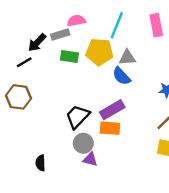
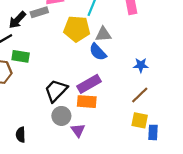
green rectangle: (69, 56) -> (21, 56), moved
purple triangle: (90, 159) -> (78, 130), moved, turned 40

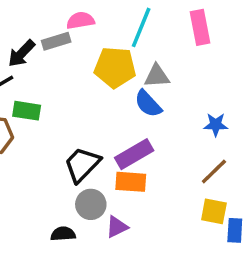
purple triangle: (78, 130) -> (117, 227), turned 40
black semicircle: (21, 135) -> (63, 234), moved, turned 88

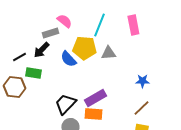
pink semicircle: (80, 20) -> (64, 21), turned 49
black arrow: (21, 53) -> (41, 50), moved
blue semicircle: (148, 104) -> (68, 59), moved

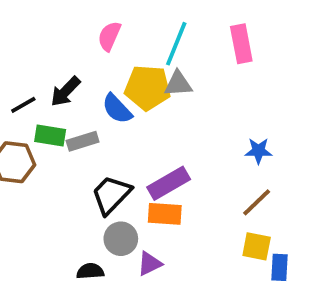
pink semicircle: (64, 21) -> (109, 36), turned -105
gray rectangle: (50, 33) -> (83, 141), moved
gray triangle: (108, 53) -> (178, 84), moved

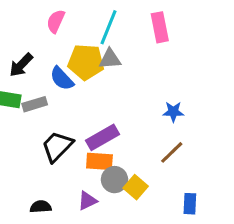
gray circle: (121, 239) -> (114, 180), moved
yellow square: (257, 246) -> (136, 187), moved, turned 30

